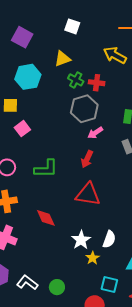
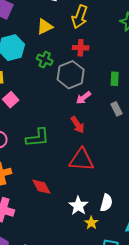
yellow arrow: (115, 55) -> (80, 17), moved, turned -95
green cross: (76, 80) -> (45, 60), moved
red arrow: (87, 159) -> (77, 125), turned -54

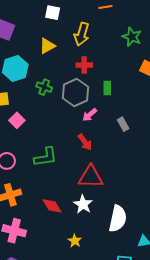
green cross: (45, 60) -> (44, 87), moved
green rectangle: (115, 79) -> (107, 88), moved
white semicircle: (106, 203) -> (118, 219), size x1.5
white star: (78, 206) -> (83, 204), moved
yellow star: (91, 223) -> (75, 241), moved

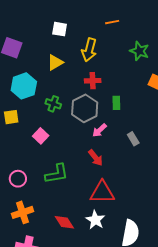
pink square: (17, 120) -> (41, 136), moved

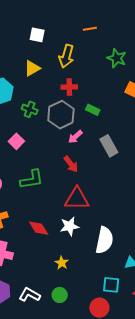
green rectangle: (116, 103) -> (93, 110), turned -64
gray rectangle: (133, 139) -> (109, 146), size x1.5
white star: (95, 220) -> (70, 226), turned 30

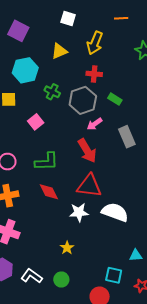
red arrow: (71, 164) -> (87, 151), size x1.4
red diamond: (39, 228) -> (49, 192), moved
white semicircle: (104, 240) -> (115, 212), moved, turned -88

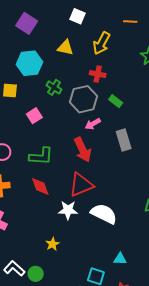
yellow triangle: (59, 51) -> (65, 48), turned 30
red triangle: (89, 186) -> (81, 185), turned -36
green circle: (61, 279) -> (36, 274), moved

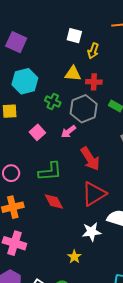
white square: (77, 16) -> (74, 36), moved
yellow arrow: (101, 43) -> (93, 51), size x0.7
yellow triangle: (65, 48) -> (73, 74), moved
pink arrow: (93, 124) -> (68, 132), moved
white star: (68, 210) -> (92, 232), moved

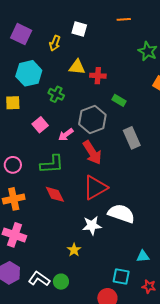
yellow arrow: (93, 51) -> (55, 43), moved
gray hexagon: (84, 109) -> (92, 119), moved
pink arrow: (68, 132) -> (66, 135), moved

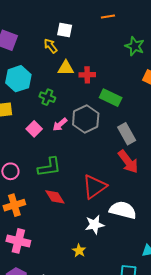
yellow arrow: (55, 43) -> (51, 46), moved, turned 126
green rectangle: (119, 100) -> (111, 98), size x1.5
pink arrow: (66, 135) -> (60, 124), moved
red arrow: (92, 152) -> (128, 162), moved

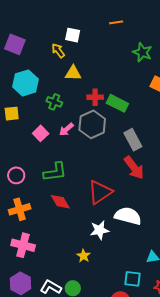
red cross: (87, 75) -> (95, 97), moved

